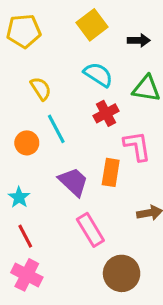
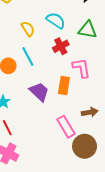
yellow semicircle: (41, 89) -> (28, 29), moved
pink rectangle: (90, 230) -> (66, 127), moved
brown circle: (122, 273) -> (85, 146), moved

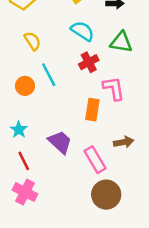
yellow semicircle: (28, 29) -> (32, 41), moved
purple trapezoid: (39, 92) -> (60, 142), moved
brown circle: (85, 146) -> (106, 195), moved

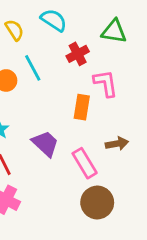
cyan semicircle: (82, 31) -> (54, 20), moved

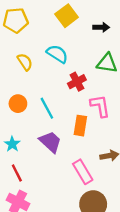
cyan line: (33, 68) -> (47, 108), moved
purple trapezoid: (45, 144) -> (50, 142), moved

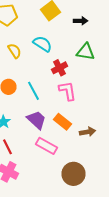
pink L-shape: (100, 106) -> (68, 91), moved
orange rectangle: (80, 126) -> (62, 122), moved, turned -60
pink rectangle: (83, 172) -> (46, 146), moved, turned -30

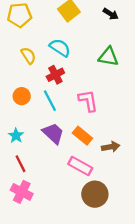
black arrow: (80, 21) -> (111, 14), moved, turned 32
red cross: (60, 68) -> (55, 75), moved
pink rectangle: (46, 146) -> (80, 166), moved

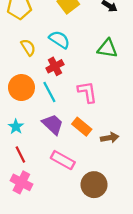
orange circle: (22, 96) -> (21, 88), size x1.5
pink rectangle: (80, 166) -> (63, 160), moved

